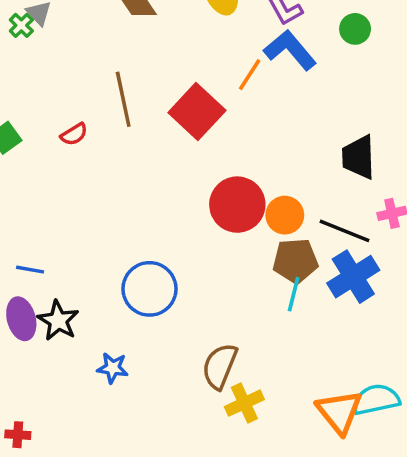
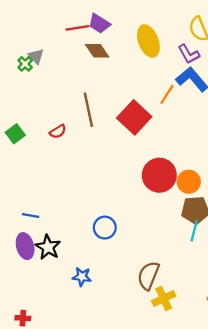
blue circle: (150, 289) -> (105, 228), size x0.7

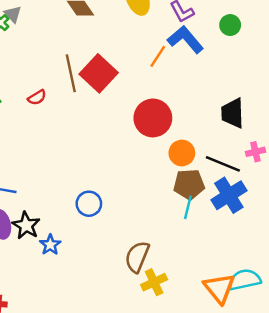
red square: (134, 117) -> (99, 73), moved
red circle: (159, 175) -> (153, 118), moved
blue star: (82, 277) -> (50, 245), moved, turned 30

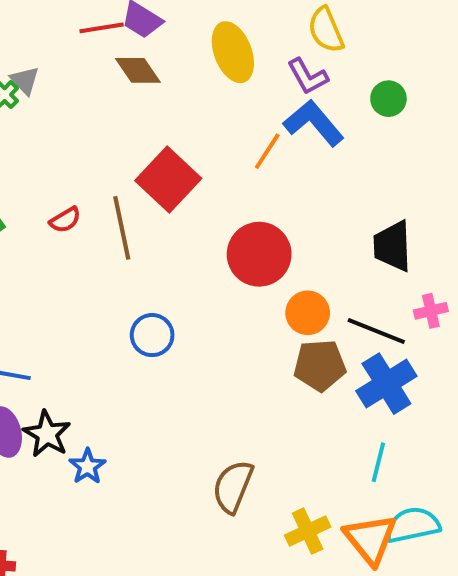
brown line: (71, 73) -> (122, 228), moved
blue circle: (89, 204) -> (152, 335), moved
cyan line: (188, 207) -> (378, 462), moved
yellow cross: (154, 282) -> (308, 531), moved

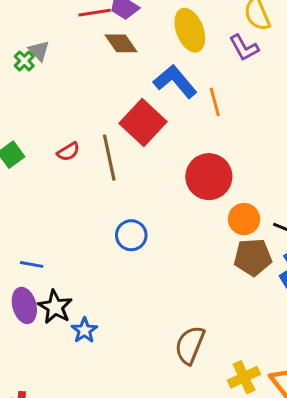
blue L-shape: (314, 123) -> (175, 81), moved
orange line: (267, 151) -> (215, 102), turned -48

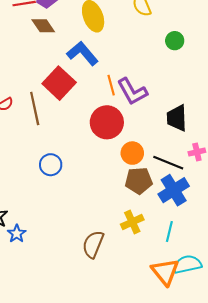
purple L-shape: (244, 48) -> (132, 92), moved, size x1.4
orange line: (215, 102) -> (111, 85), moved
yellow cross: (244, 377) -> (132, 222), moved

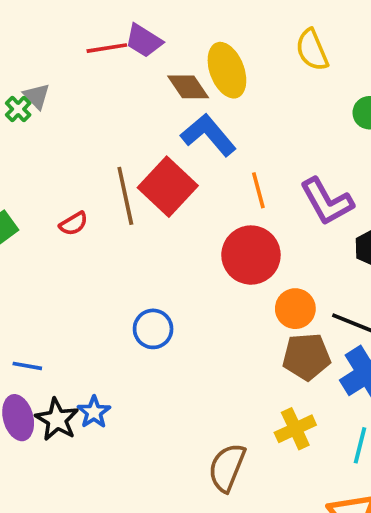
brown diamond: (43, 26) -> (188, 87), moved
purple L-shape: (132, 92) -> (327, 201), moved
brown line: (35, 109) -> (125, 196), moved
blue star: (17, 234) -> (94, 412), moved

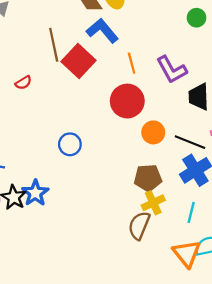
brown line: (125, 196) -> (54, 45), moved
brown pentagon: (306, 357) -> (148, 178), moved
blue star: (94, 412) -> (35, 193), size x1.4
brown semicircle: (227, 468) -> (139, 225), moved

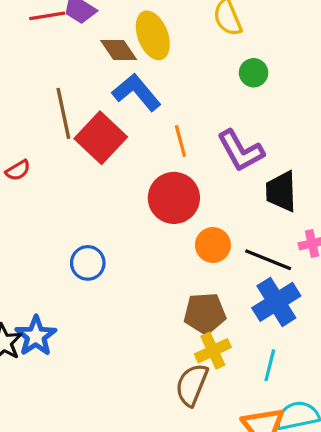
green circle: (197, 18) -> (254, 73), moved

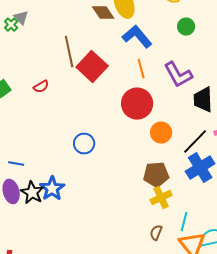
blue L-shape: (137, 92) -> (137, 37), moved
black line: (268, 260) -> (195, 142), turned -68
cyan line: (270, 365) -> (184, 222), moved
brown semicircle: (192, 385) -> (156, 233), moved, size x0.6

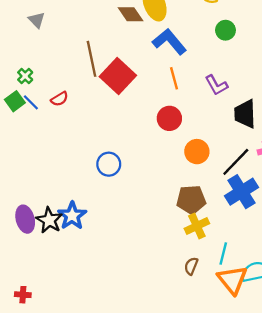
green cross: (11, 25) -> (25, 76), moved
purple L-shape: (178, 75) -> (216, 85), size x0.7
red circle: (137, 104) -> (169, 118), size x0.7
blue line: (16, 164) -> (31, 102), moved, turned 35

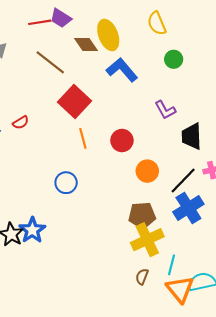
brown line: (92, 59) -> (50, 62), moved, turned -40
orange line: (174, 78) -> (83, 138), moved
yellow cross: (197, 226) -> (147, 240), size x1.4

